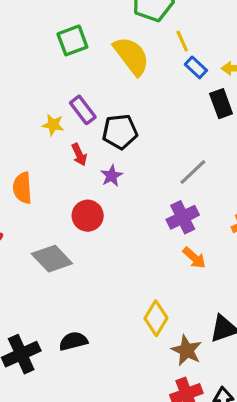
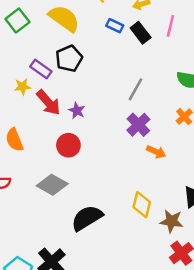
blue rectangle: (196, 67) -> (115, 26), moved
black pentagon: (120, 132) -> (69, 59), moved
red arrow: (79, 155) -> (48, 102), size x1.6
black semicircle: (73, 341) -> (87, 218), moved, size x1.5

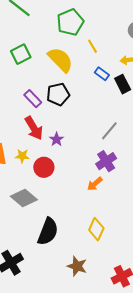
yellow star: (22, 87) -> (22, 156), moved
orange arrow: (156, 152) -> (95, 184), moved, turned 105
black semicircle: (87, 218) -> (48, 231), turned 132
brown star: (172, 221) -> (77, 266), moved

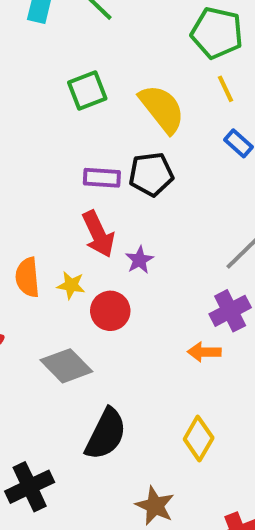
green pentagon: (70, 22) -> (217, 33), moved, turned 30
purple rectangle: (33, 99) -> (102, 178), turned -48
orange arrow: (95, 184) -> (204, 352), turned 35

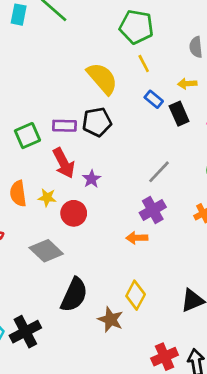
green square: (87, 90) -> (27, 136), moved
brown star: (155, 506) -> (111, 320), moved

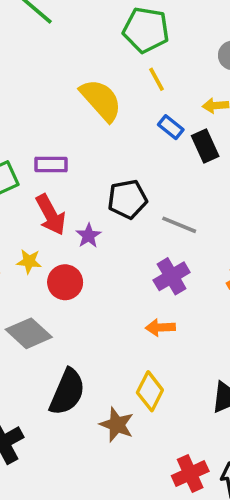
black pentagon: (97, 122) -> (127, 199), moved
gray line: (159, 172) -> (179, 225), turned 70
orange arrow: (137, 238) -> (160, 327), moved

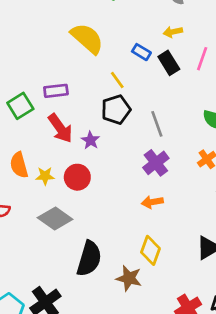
yellow line: (157, 79) -> (117, 80), moved
gray line: (179, 225) -> (157, 124), turned 55
yellow star: (29, 261) -> (45, 176), moved

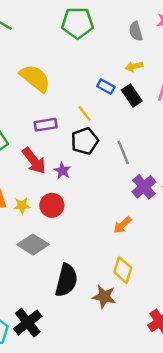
yellow semicircle: (87, 38) -> (35, 78), moved
purple rectangle: (56, 91) -> (46, 125), moved
purple cross: (156, 163) -> (144, 187), moved
orange arrow: (152, 202) -> (122, 225), turned -30

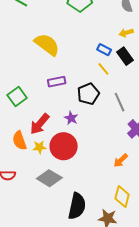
yellow line: (85, 114) -> (103, 69), moved
red arrow: (34, 161) -> (40, 124), moved, turned 80
red circle: (52, 205) -> (64, 146), size x1.4

